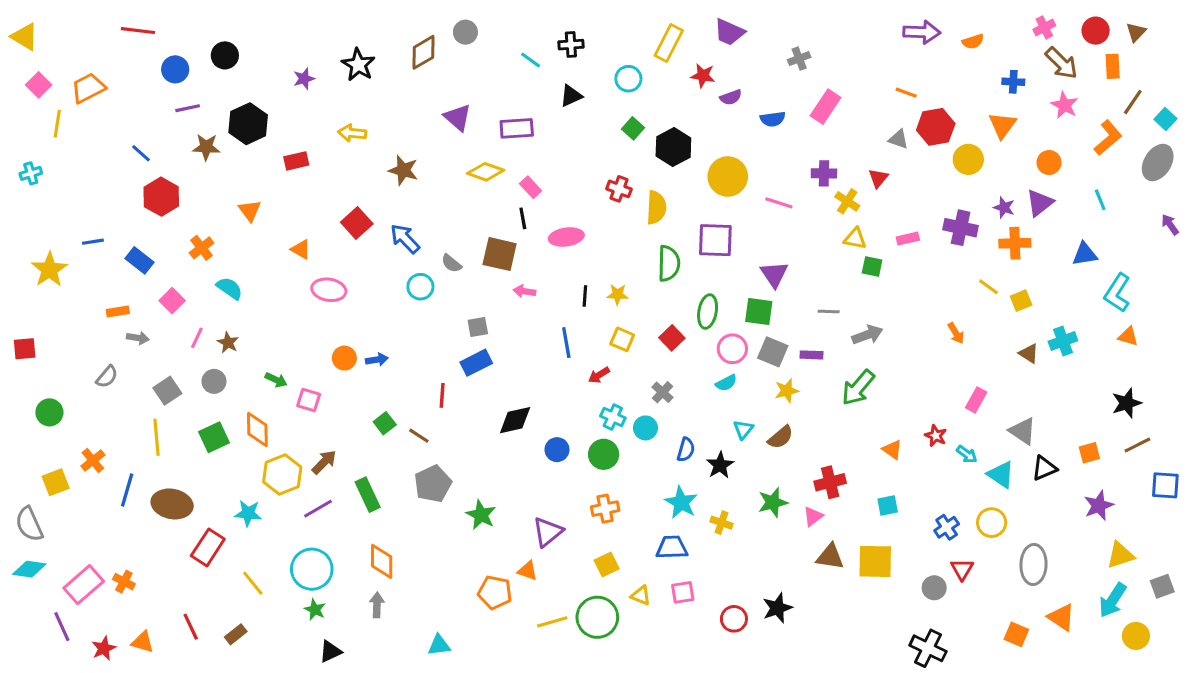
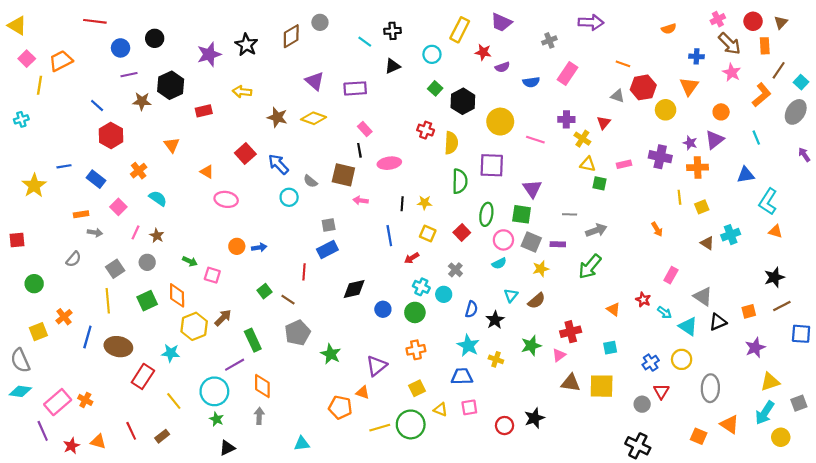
purple arrow: (922, 32) -> (591, 22), moved
purple star: (304, 79) -> (209, 54), size x1.6
yellow diamond: (486, 172) -> (314, 118), moved
yellow line: (988, 287) -> (679, 197), turned 48
purple line: (318, 509) -> (235, 365), moved

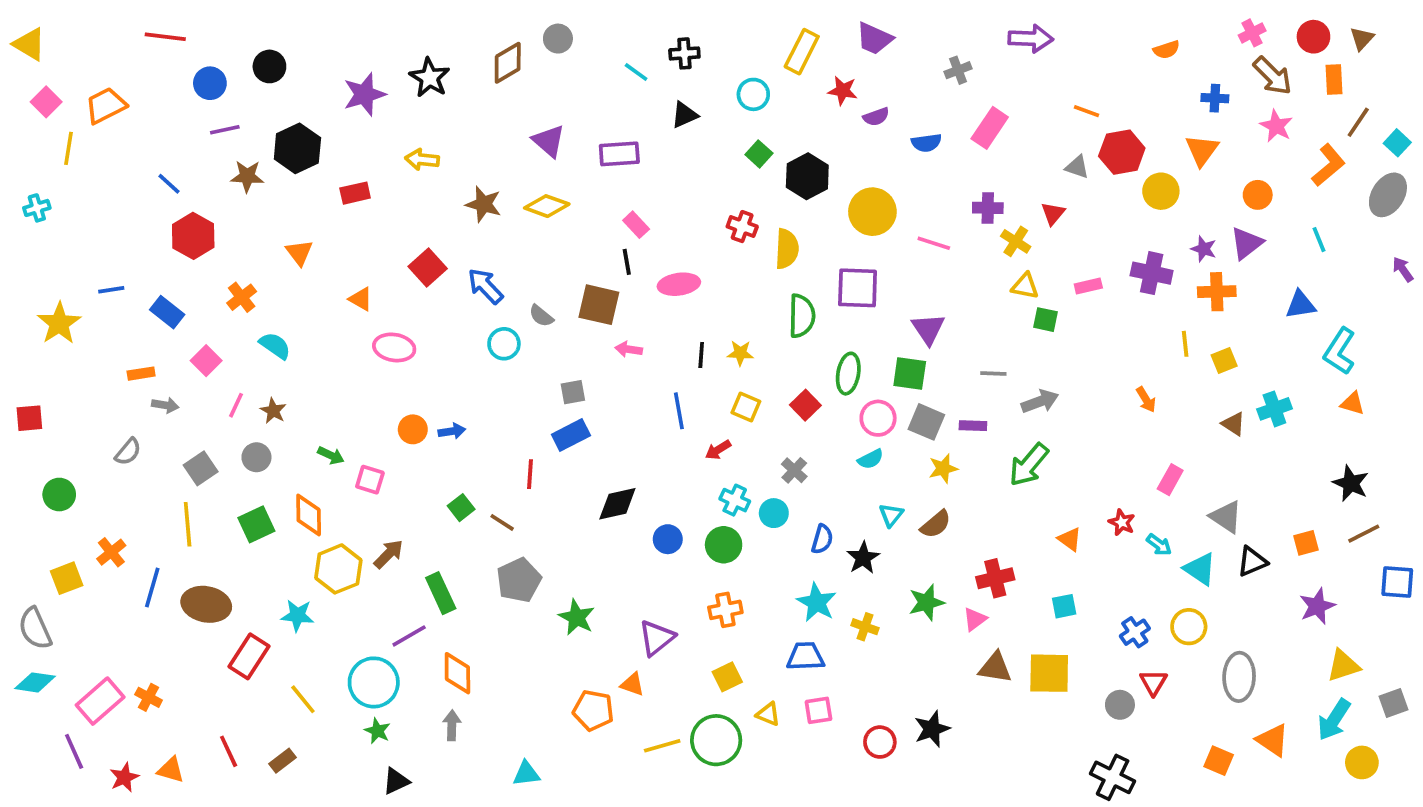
black star: (774, 277) -> (1351, 483), turned -30

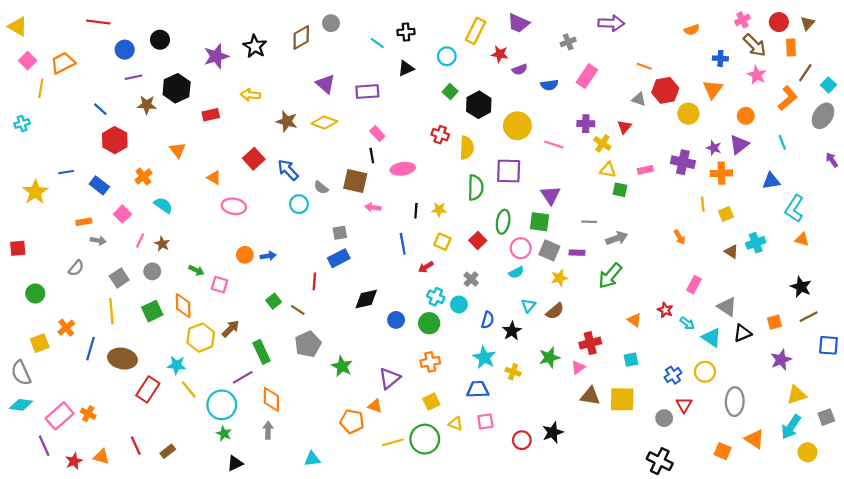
yellow line: (303, 699) -> (189, 389), moved

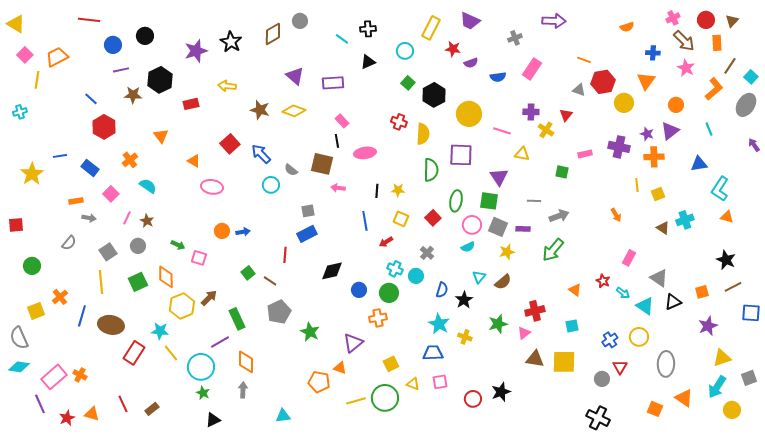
yellow triangle: (608, 170) -> (522, 154), moved
orange cross: (430, 362) -> (378, 318), moved

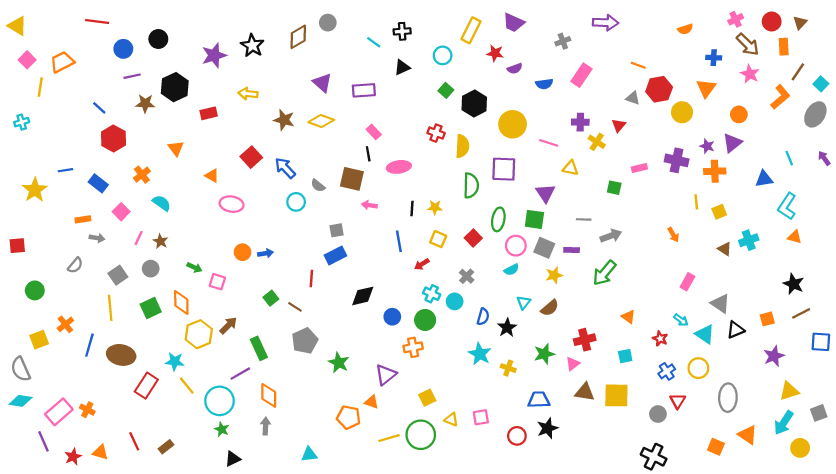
cyan line: (709, 129) -> (789, 158), moved
red star: (603, 281) -> (660, 339), moved
blue trapezoid: (433, 353) -> (539, 400), moved

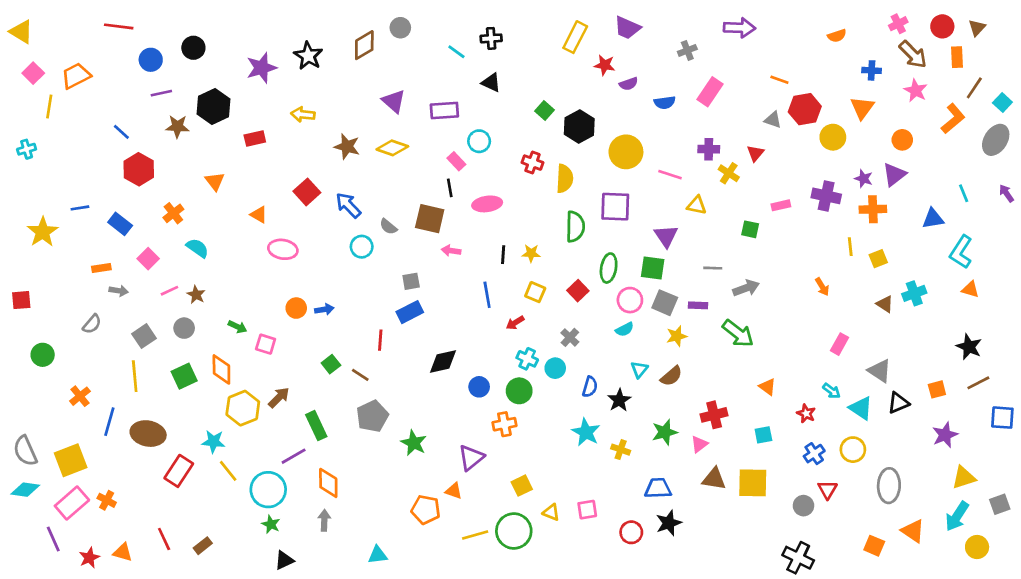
cyan circle: (443, 55) -> (479, 141), moved
black triangle: (402, 67) -> (491, 82), turned 49
pink line: (139, 238) -> (169, 291), turned 40
green arrow: (604, 273) -> (738, 333), turned -92
yellow square: (39, 340) -> (71, 460), moved, size x1.4

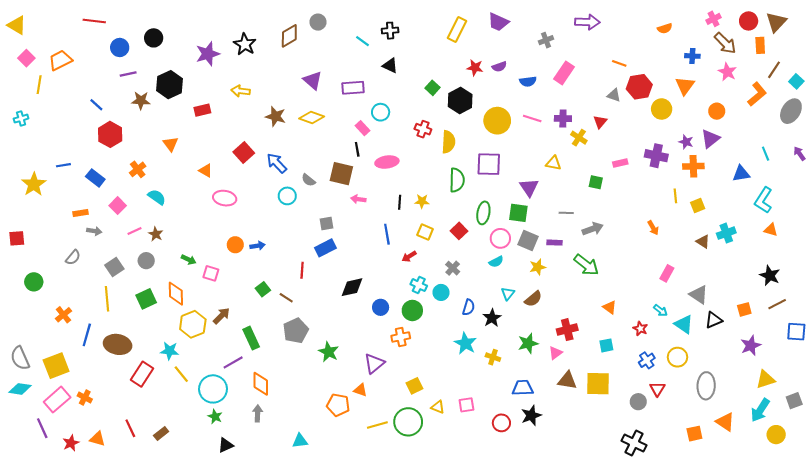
brown triangle: (977, 28) -> (776, 22), size x1.5
red star: (605, 65) -> (475, 68), moved
pink line: (670, 175) -> (532, 119), moved
orange square: (874, 546) -> (694, 434), turned -35

